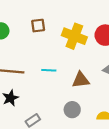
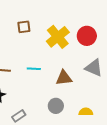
yellow cross: (74, 36) -> (58, 37), turned 30

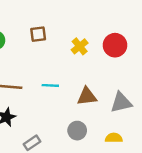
yellow cross: (58, 37) -> (80, 46), size x0.6
gray triangle: (94, 68) -> (121, 103), moved, turned -36

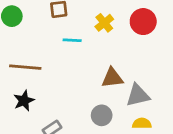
cyan line: (50, 85) -> (72, 40), moved
gray triangle: (121, 103) -> (138, 95), moved

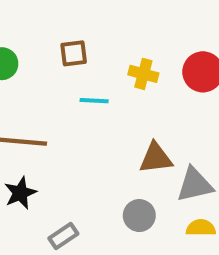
yellow cross: (104, 23) -> (143, 74), turned -36

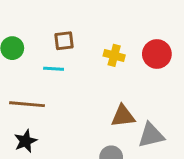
cyan line: (94, 101) -> (54, 69), moved

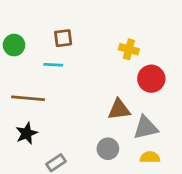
red circle: (157, 54) -> (151, 79), moved
yellow cross: (114, 55) -> (129, 49), moved

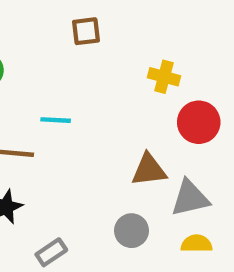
brown square: (63, 38) -> (86, 31), moved
cyan line: (53, 65) -> (56, 120), moved

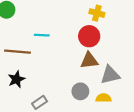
red circle: (199, 122) -> (89, 36), moved
yellow semicircle: (197, 244) -> (104, 98), moved

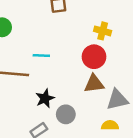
black star: (16, 79) -> (45, 98), moved
gray circle: (80, 91) -> (66, 114), moved

